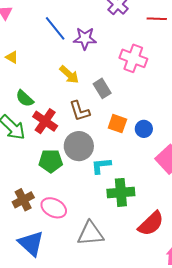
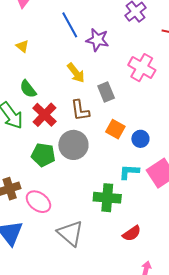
cyan L-shape: (101, 166) -> (129, 172), moved
red semicircle: (151, 224) -> (132, 233), size x0.7
gray triangle: (90, 234) -> (70, 233), turned 36

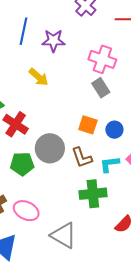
blue line: (70, 25) -> (24, 31), turned 52
gray rectangle: (106, 92) -> (101, 88), moved
brown L-shape: (80, 110) -> (82, 158), moved

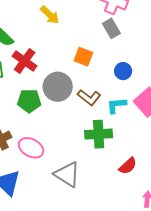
orange square: (88, 125) -> (83, 57), moved
brown L-shape: (82, 158) -> (89, 97), turned -35

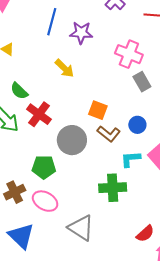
gray rectangle: (111, 28) -> (142, 82), moved
brown L-shape: (89, 97) -> (109, 134), moved
green pentagon: (29, 101) -> (44, 167), moved
red semicircle: (128, 166) -> (145, 234), moved

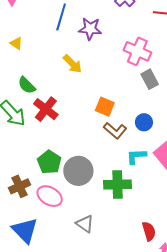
gray circle: (72, 140) -> (78, 171), moved
green pentagon: (44, 167) -> (49, 162), turned 30
gray triangle: (81, 228) -> (85, 224), size x0.7
red semicircle: (145, 234) -> (149, 231), turned -66

